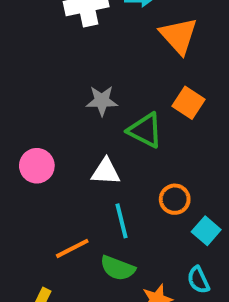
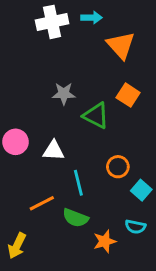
white triangle: (106, 172) -> (54, 151), moved
cyan semicircle: (198, 280) -> (135, 227), turned -54

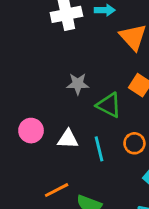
orange circle: (118, 167) -> (134, 143), moved
cyan line: (78, 183) -> (99, 149), moved

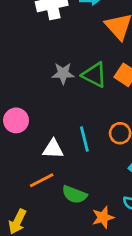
green triangle: (109, 105) -> (94, 75), moved
white triangle: (68, 139) -> (53, 149), moved

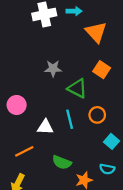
green triangle: (94, 75) -> (77, 88), moved
orange line: (42, 180) -> (24, 151), moved

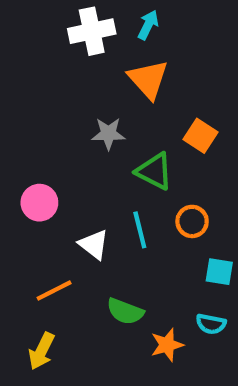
cyan arrow: (74, 11) -> (148, 25), turned -64
orange triangle: (96, 32) -> (148, 79), moved
white triangle: (45, 127) -> (94, 244), turned 35
cyan square: (112, 141) -> (219, 272), turned -32

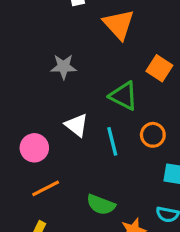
gray star: (108, 134) -> (64, 67), moved
pink circle: (39, 203) -> (34, 148), moved
white triangle: (94, 244) -> (77, 125), moved

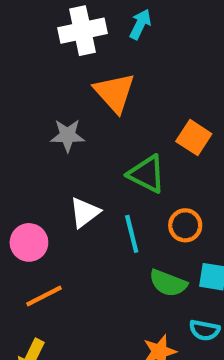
orange triangle: (119, 24) -> (115, 93), moved
white triangle: (77, 125) -> (85, 212), turned 45
green semicircle: (101, 205) -> (168, 283), moved

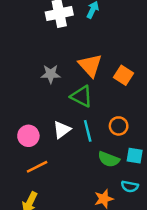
orange triangle: (115, 93) -> (90, 65), moved
green triangle: (147, 174) -> (82, 96), moved
white triangle: (85, 212) -> (62, 130), moved

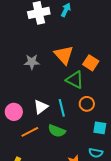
green triangle: (82, 96) -> (75, 80), moved
green semicircle: (109, 159) -> (57, 131), moved
orange line: (37, 167) -> (30, 132), moved

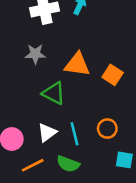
orange triangle: (64, 55) -> (77, 64), turned -40
gray star: (32, 62) -> (35, 54), moved
green triangle: (75, 80) -> (54, 93), moved

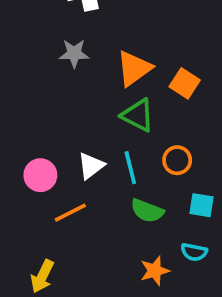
orange triangle: (77, 64) -> (134, 68), turned -44
green triangle: (54, 93) -> (138, 115), moved
green semicircle: (68, 164) -> (147, 211), moved

